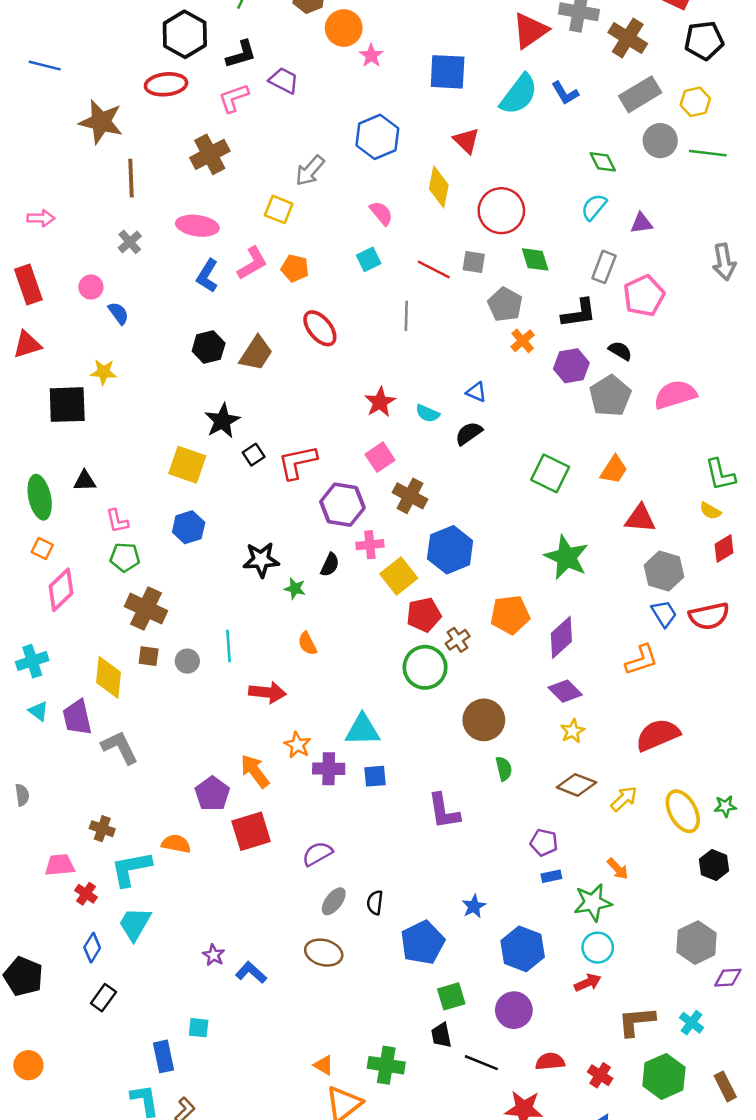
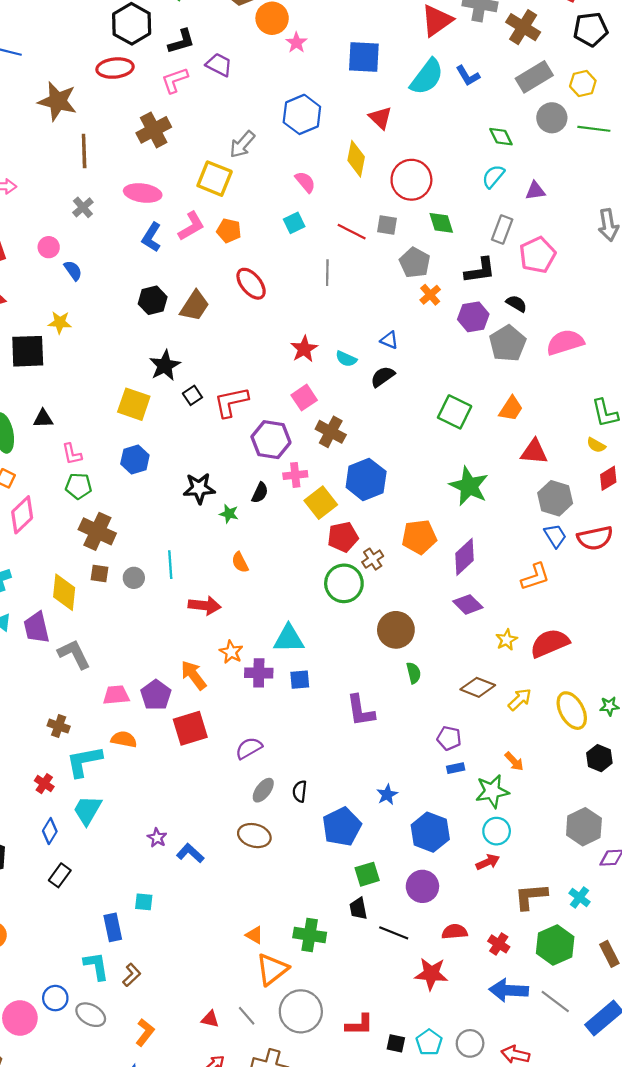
yellow square: (279, 209) -> (215, 179), size x1.4
yellow star: (573, 731) -> (507, 640), moved
pink trapezoid: (60, 865) -> (116, 695), moved

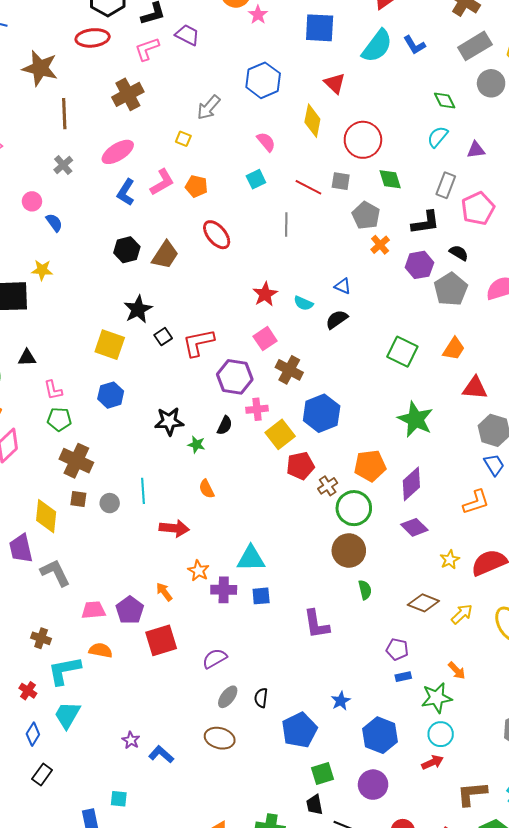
yellow square: (215, 179) -> (183, 139), size x0.5
pink ellipse: (143, 193) -> (118, 152), turned -40
green circle: (344, 583) -> (354, 508), moved
orange arrow: (194, 675) -> (164, 592), size x0.7

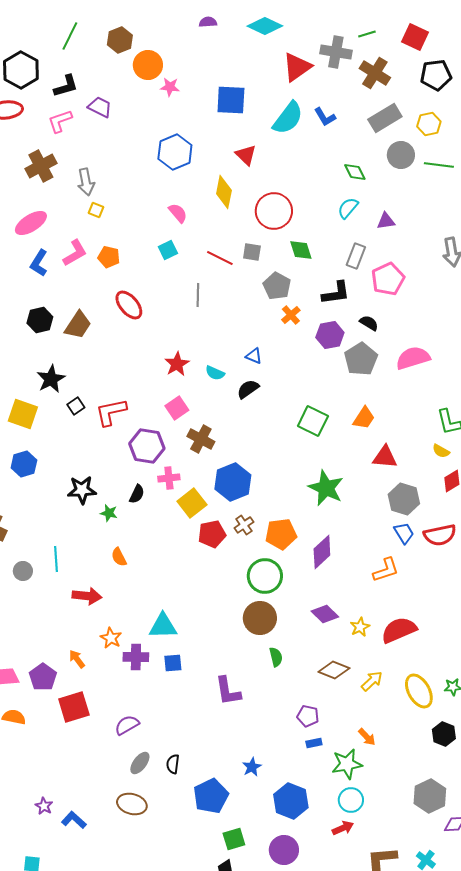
pink star: (258, 15) -> (170, 87), turned -30
gray arrow: (209, 108) -> (86, 182), moved, turned -52
brown cross: (328, 486) -> (244, 525), moved
purple diamond: (414, 527) -> (325, 614), moved

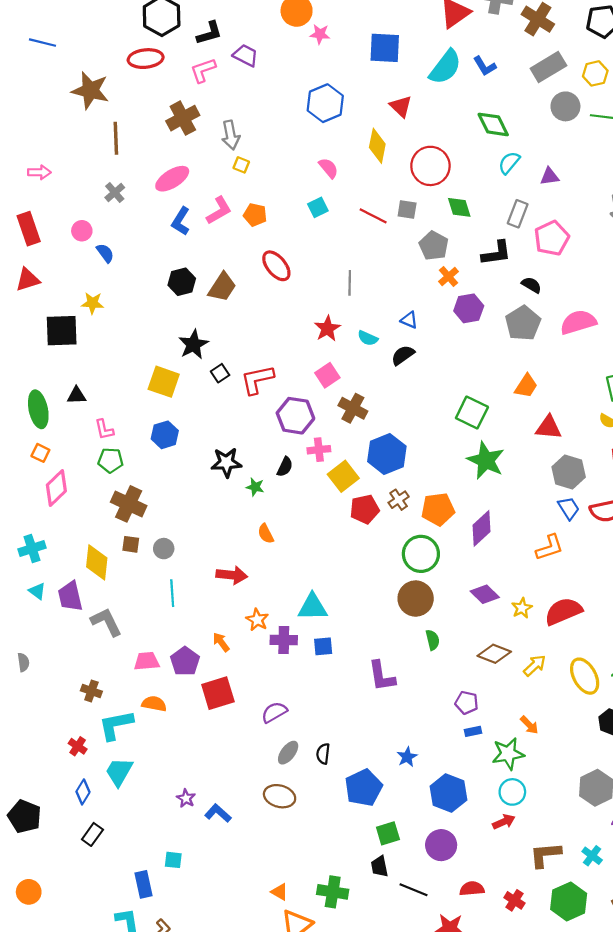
green diamond: (355, 172) -> (493, 124), moved, size x1.4
gray line: (198, 295) -> (350, 283), moved
purple hexagon: (330, 335) -> (469, 308), moved
green square: (313, 421) -> (472, 413), moved
cyan line: (56, 559) -> (172, 593), moved

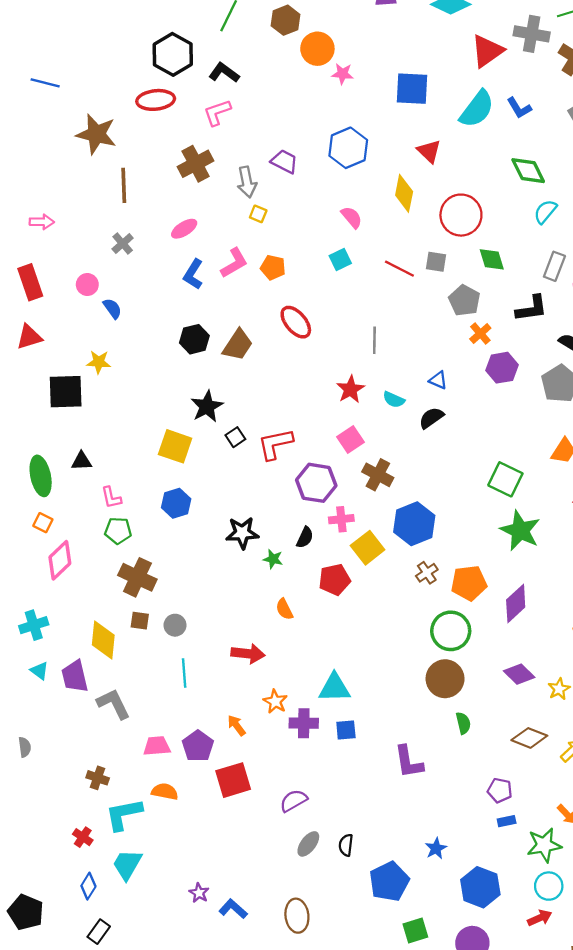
black L-shape: (209, 33) -> (224, 73), turned -128
purple trapezoid: (246, 55) -> (284, 161), moved
pink ellipse: (172, 179) -> (184, 229), size x0.7
red pentagon: (365, 509) -> (335, 580), moved
brown ellipse: (280, 796) -> (297, 916), moved, turned 68

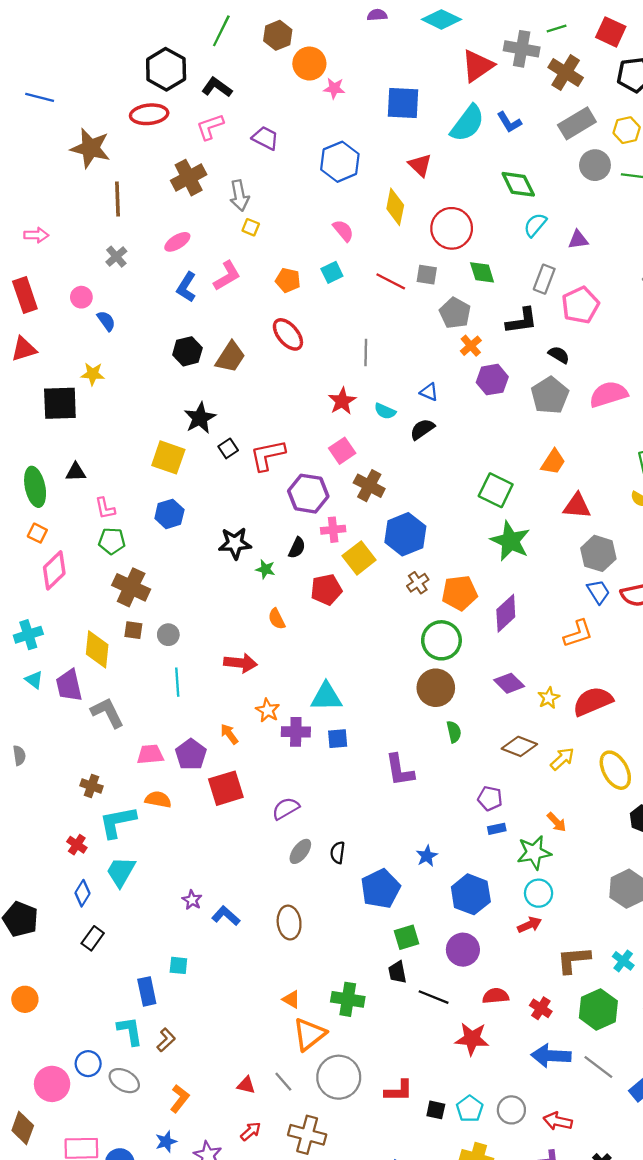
purple trapezoid: (284, 161) -> (265, 138), moved
orange pentagon: (273, 267) -> (288, 280), moved

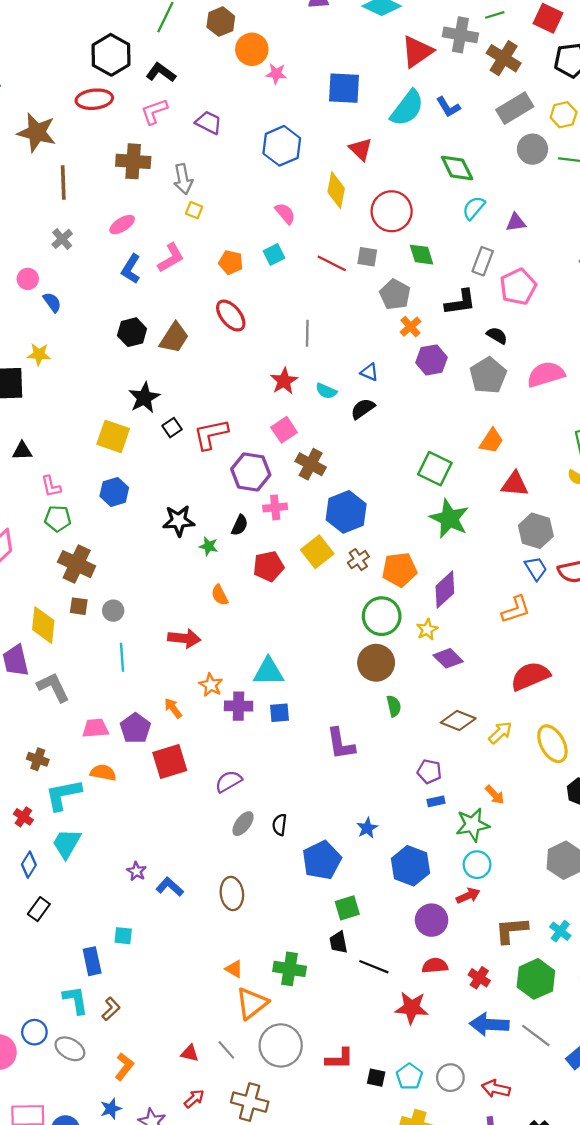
brown cross: (189, 178) -> (133, 161), turned 32
yellow square: (359, 558) -> (317, 552), moved
yellow star: (549, 698) -> (427, 629), moved
purple circle: (463, 950) -> (432, 920), moved

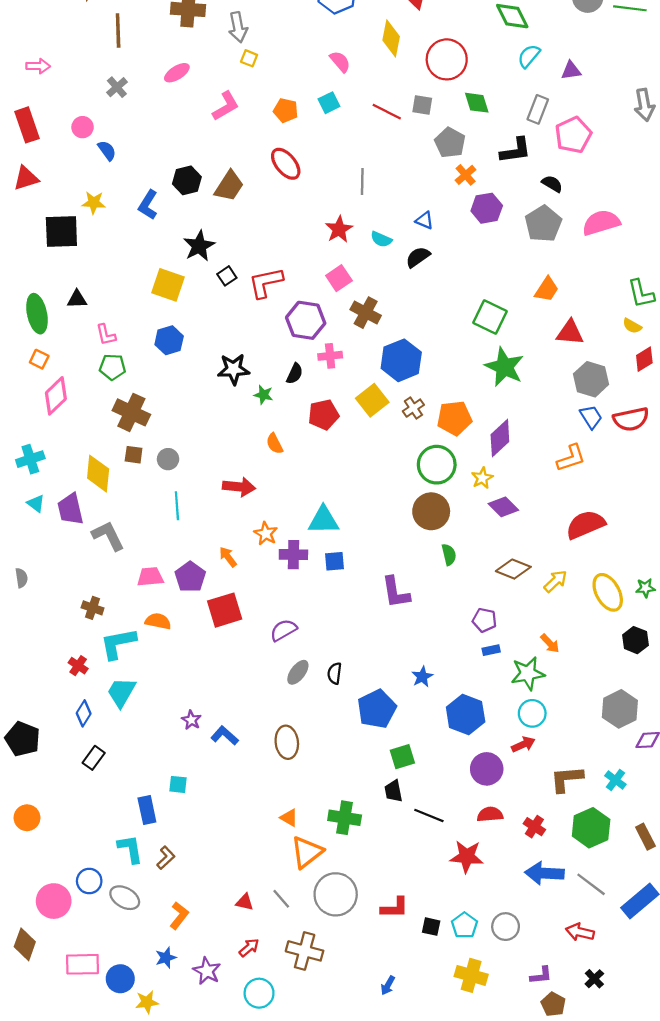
blue L-shape: (131, 269) -> (148, 205), moved
red arrow: (496, 1089) -> (580, 932), moved

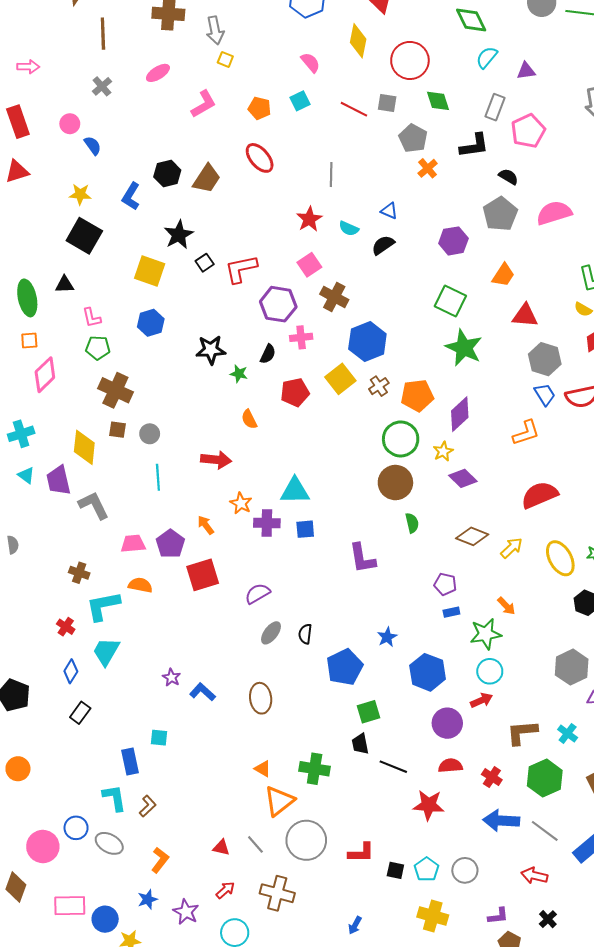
purple hexagon: (487, 208) -> (453, 241), moved
black square: (61, 232) -> (84, 236), moved, turned 32
orange square: (39, 359) -> (29, 340), turned -30

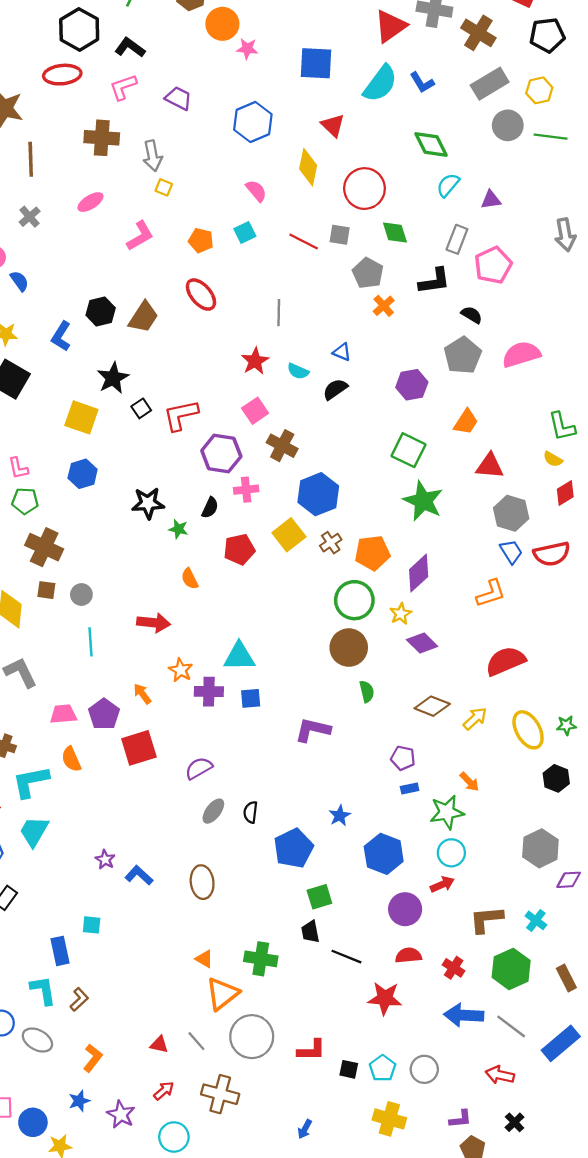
purple L-shape: (362, 558) -> (313, 730), turned 112
orange semicircle: (140, 585) -> (71, 759), turned -125

